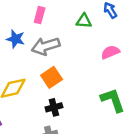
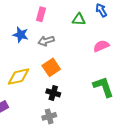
gray arrow: (46, 46) -> (46, 41), size x0.7
black cross: (54, 107) -> (53, 93), turned 32

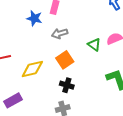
green triangle: (79, 19) -> (94, 45), moved, turned 32
blue star: (21, 35) -> (34, 18), moved

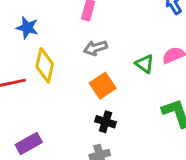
blue star: (34, 18) -> (27, 28), moved
yellow diamond: (32, 69) -> (45, 65), moved, turned -65

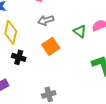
black cross: (105, 122) -> (19, 57), moved

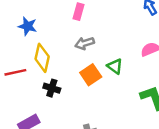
green triangle: (80, 31) -> (115, 66), moved

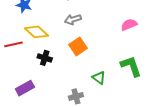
yellow diamond: (42, 58) -> (36, 32), turned -60
green triangle: (115, 66) -> (99, 78), moved

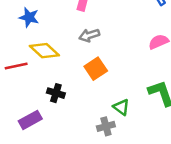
black cross: (45, 58) -> (56, 93), moved
gray cross: (76, 96) -> (106, 126), moved

